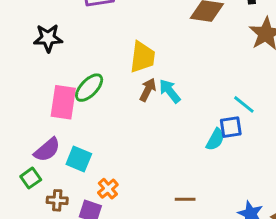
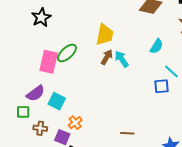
black star: (48, 38) -> (41, 17), turned -30
cyan semicircle: (215, 139) -> (157, 46), moved
green square: (31, 178) -> (23, 112), turned 32

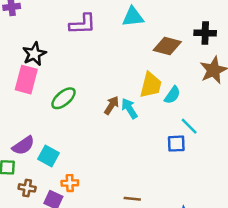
yellow trapezoid: (105, 35) -> (151, 85), moved
pink rectangle: (49, 62) -> (26, 80), moved
orange cross: (75, 123) -> (70, 183), turned 32

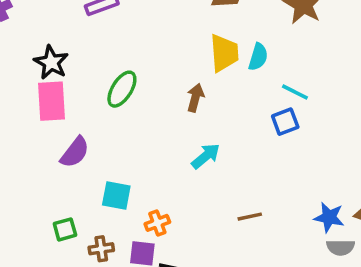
green ellipse: (63, 98) -> (122, 89), moved
brown arrow: (111, 105) -> (195, 98), moved
cyan arrow: (129, 108) -> (206, 156), moved, turned 100
purple semicircle: (23, 145) -> (75, 152), moved

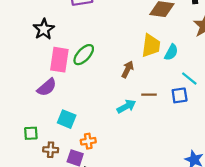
pink rectangle: (52, 101) -> (59, 60), moved
brown line: (250, 217) -> (149, 95), moved

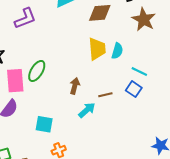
brown arrow: (128, 69) -> (75, 86), moved
blue square: (180, 95) -> (134, 89), turned -35
cyan square: (67, 119) -> (44, 124), moved

